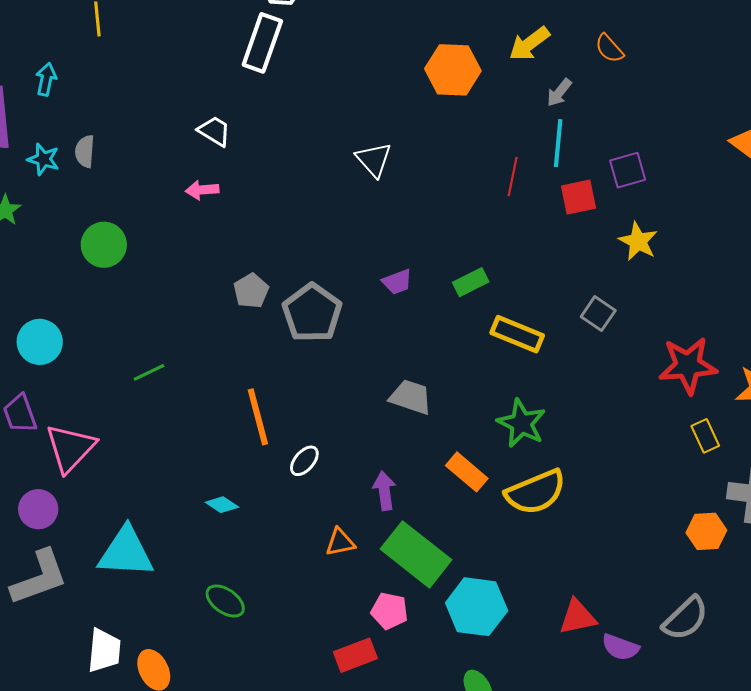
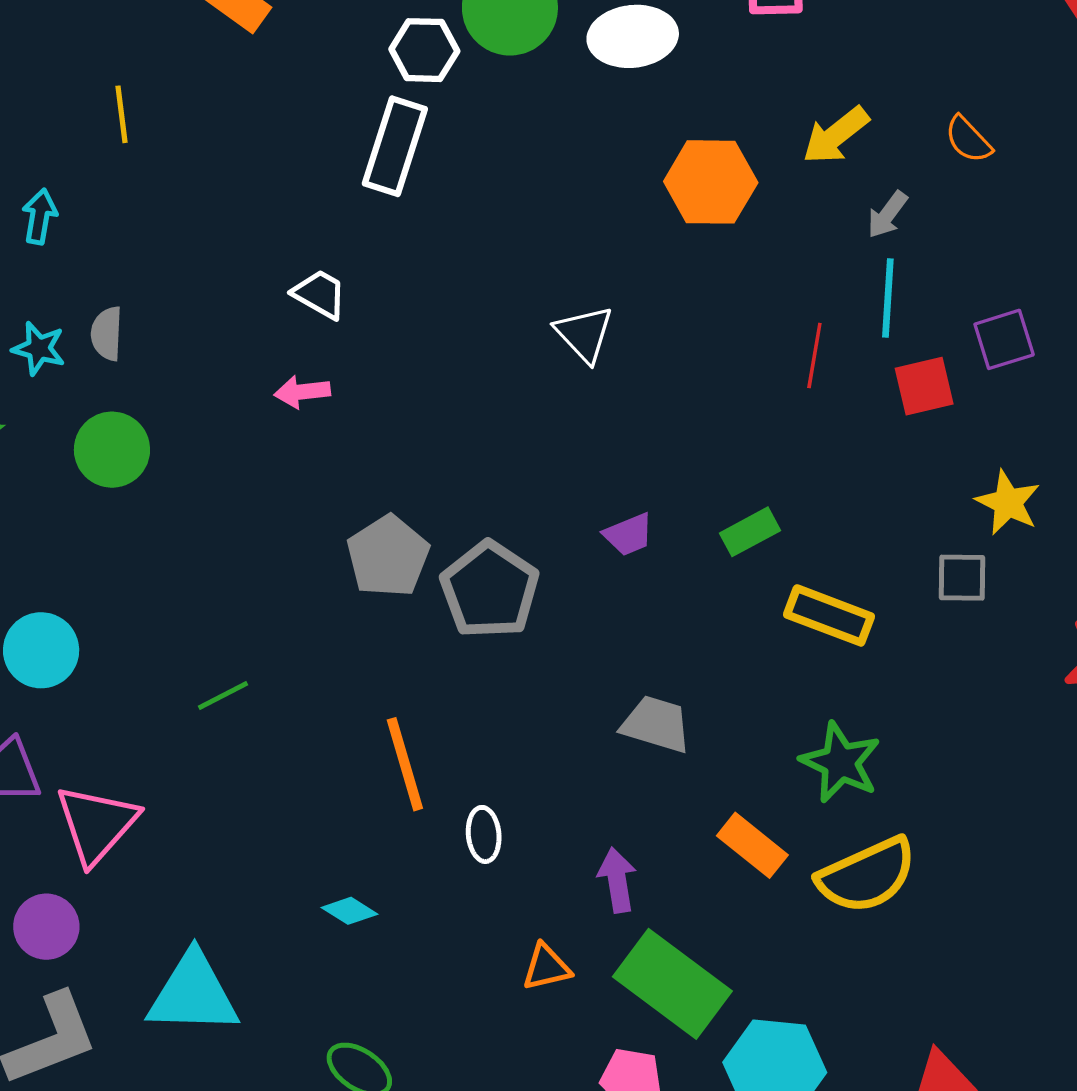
yellow star: (638, 241) -> (1008, 503), moved
green circle: (104, 245) -> (112, 450), moved
gray pentagon: (251, 291) -> (388, 556), size x1.4
gray square: (598, 314) -> (962, 578), turned -32
white ellipse: (304, 461) -> (484, 834), turned -44

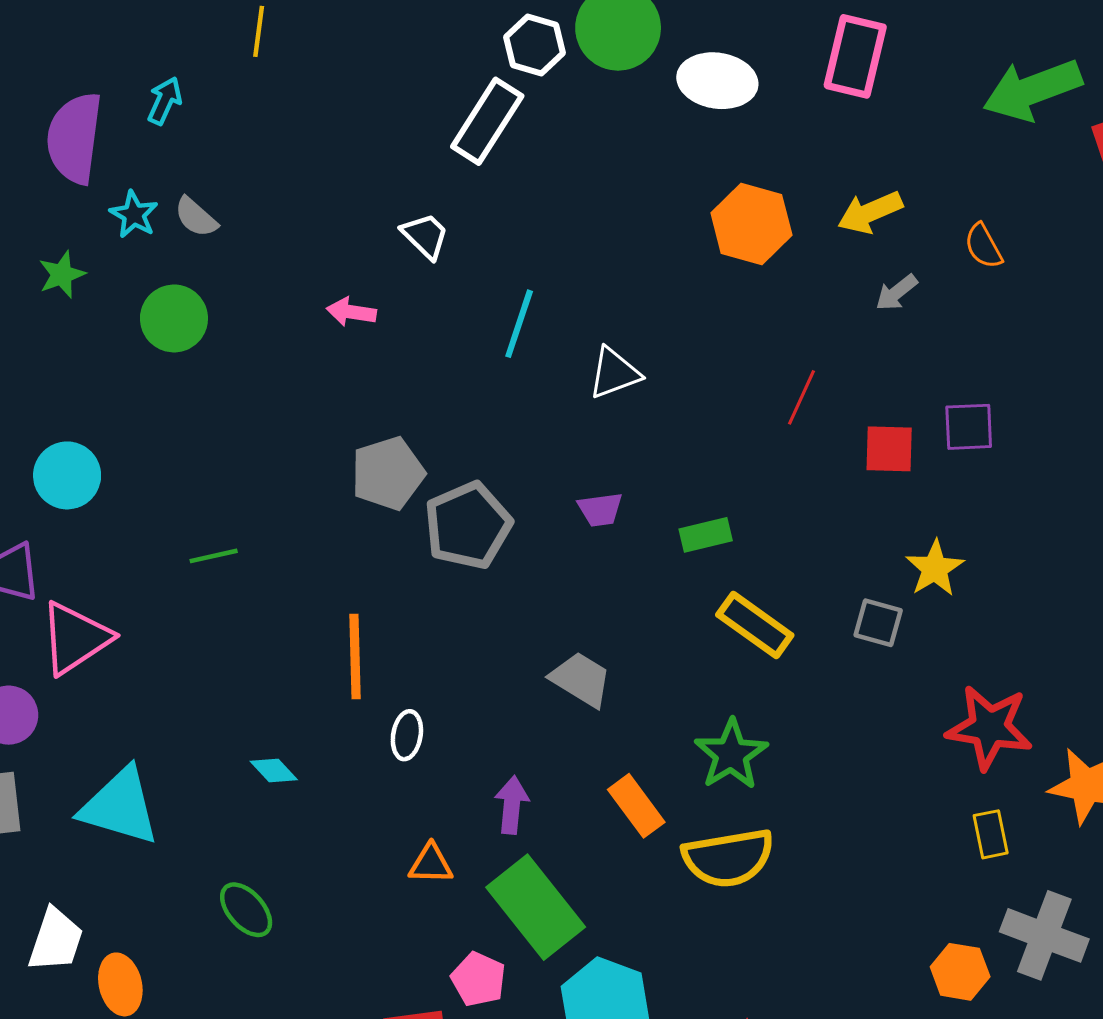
white trapezoid: (320, 294) -> (425, 236), moved
cyan line: (888, 298) -> (519, 324), moved
gray semicircle: (107, 334) -> (196, 217), turned -66
white triangle: (584, 334) -> (614, 373), moved, turned 38

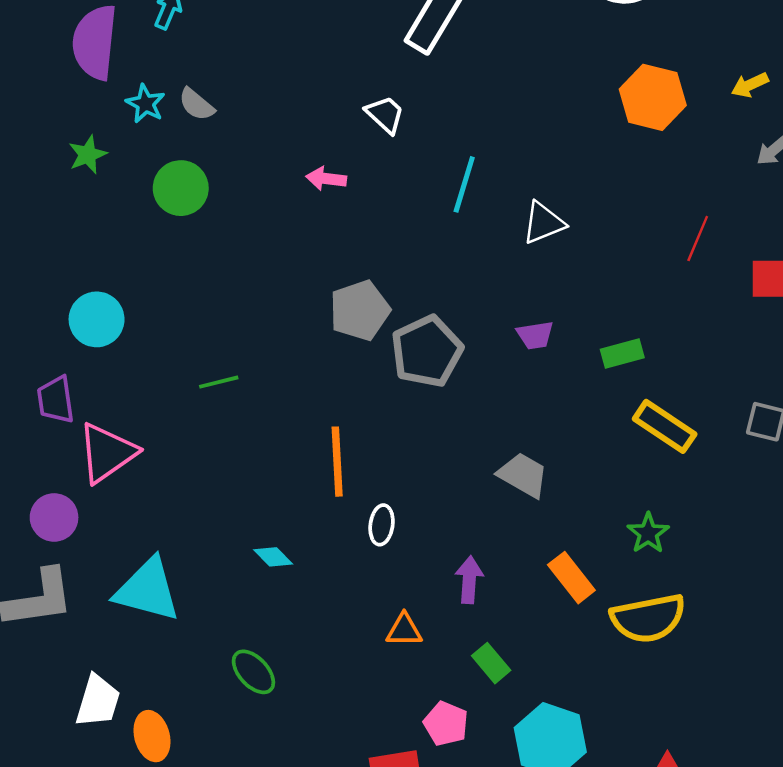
yellow arrow: (870, 212) -> (750, 85), size x0.7
green star: (731, 754) -> (648, 533), size x0.7
green rectangle: (536, 907) -> (491, 663), size x0.5

